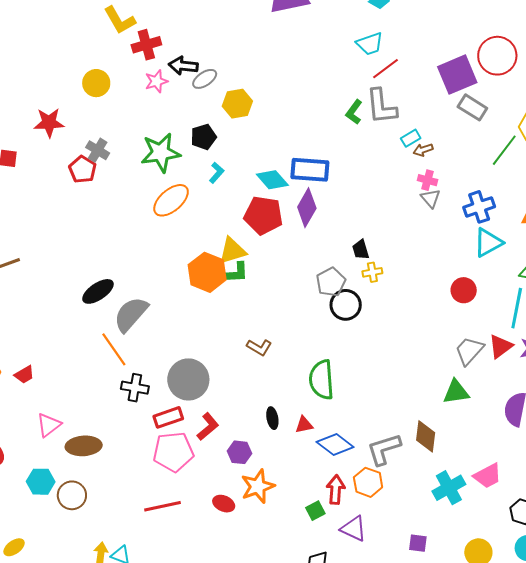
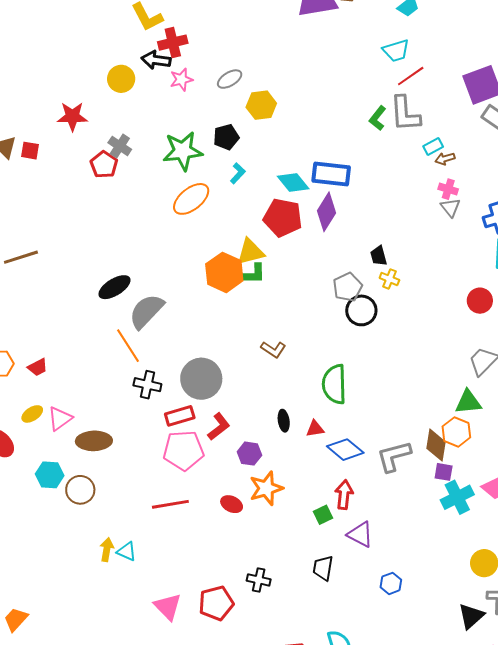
black arrow: (183, 66) -> (156, 60), moved
yellow cross: (372, 272) -> (389, 279), turned 30
orange hexagon: (368, 482) -> (456, 432), moved
purple square: (418, 543) -> (444, 472), moved
yellow ellipse: (14, 547) -> (32, 414), moved

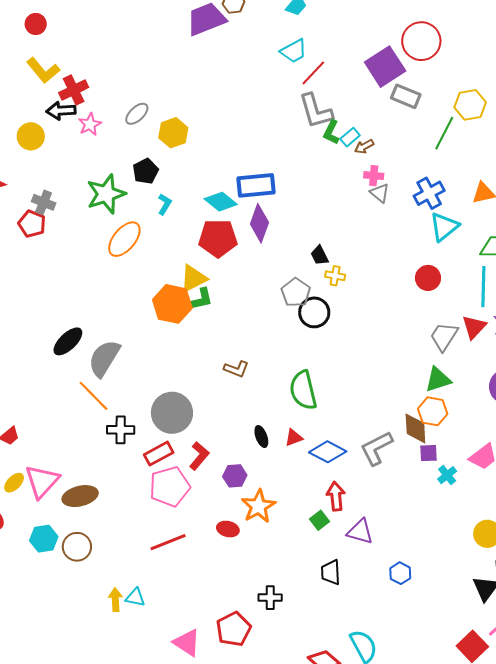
green L-shape: (378, 118) -> (331, 132), moved
pink triangle: (60, 419) -> (42, 481), size x1.4
cyan cross: (457, 497) -> (447, 475), size x0.6

